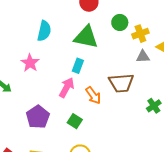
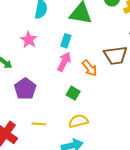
cyan rectangle: (78, 66) -> (66, 41), moved
purple pentagon: (38, 117) -> (25, 89), moved

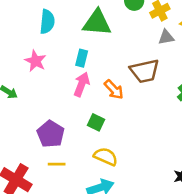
purple pentagon: (25, 89) -> (51, 134), moved
yellow semicircle: (78, 121) -> (106, 156), turned 42

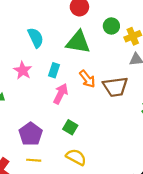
cyan semicircle: (47, 22) -> (36, 38), turned -36
cyan rectangle: (82, 58) -> (54, 70), moved
orange arrow: (114, 90) -> (87, 79), moved

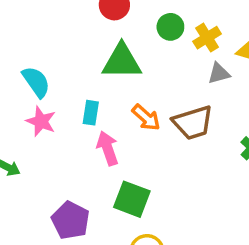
cyan semicircle: (36, 38) -> (36, 82), moved
pink arrow: (61, 94) -> (108, 148), turned -36
green square: (70, 127) -> (132, 199), size x1.5

